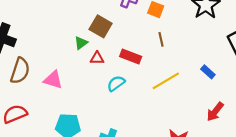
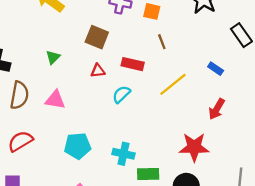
green triangle: (81, 43) -> (53, 57), moved
red arrow: (215, 112) -> (217, 109), moved

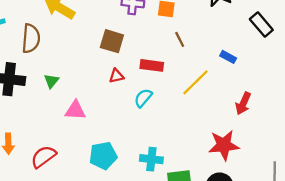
green triangle: (53, 57) -> (51, 81), moved
blue rectangle: (216, 69) -> (228, 57), moved
brown semicircle: (19, 95) -> (31, 38), moved

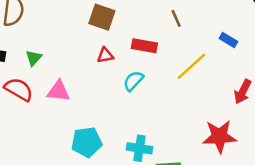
red semicircle: (43, 157) -> (19, 89), moved, turned 64

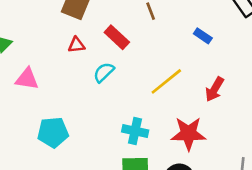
red rectangle: (144, 46) -> (117, 37), turned 30
yellow line: (191, 66) -> (166, 81), moved
cyan cross: (139, 148) -> (135, 131), moved

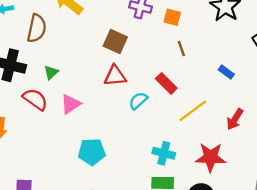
red rectangle: (117, 37) -> (166, 83), moved
red triangle: (76, 45) -> (115, 76), size x1.5
pink triangle: (27, 79) -> (71, 104), turned -45

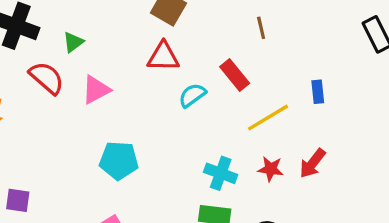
blue rectangle: (226, 72) -> (318, 92), moved, turned 42
red arrow: (235, 119) -> (312, 163), moved
red star: (211, 157) -> (271, 169), moved, size x0.6

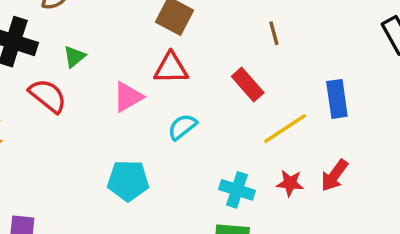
pink triangle: (96, 90) -> (128, 97), moved
blue rectangle: (318, 92) -> (337, 99), size x1.5
cyan semicircle: (192, 95) -> (182, 127), moved

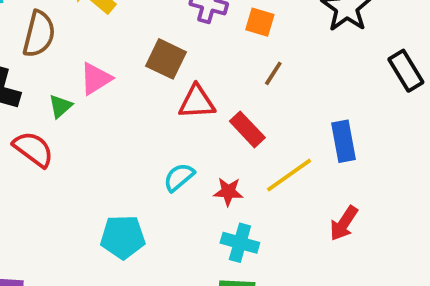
brown line: (274, 33) -> (273, 73), turned 50
red triangle: (171, 68) -> (197, 102), moved
pink triangle: (128, 97) -> (96, 79), moved
red star: (290, 183) -> (228, 192), moved

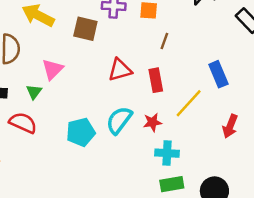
brown square: (166, 59) -> (85, 29), moved
red rectangle: (247, 129) -> (156, 80), turned 45
cyan semicircle: (179, 177) -> (119, 120), size x1.4
cyan pentagon: (123, 237) -> (81, 132), moved

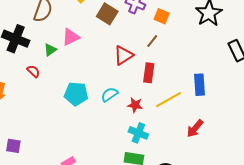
brown line: (164, 41) -> (152, 41), moved
red triangle: (120, 70) -> (123, 55), turned -35
cyan semicircle: (119, 120) -> (110, 94), size x0.7
red semicircle: (23, 123) -> (33, 71), size x0.6

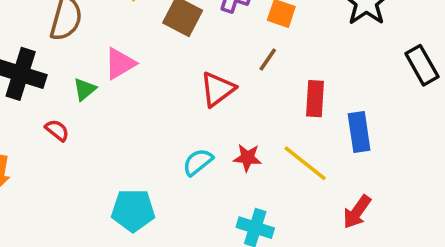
red rectangle: (149, 73) -> (315, 99), moved
cyan pentagon: (76, 94) -> (133, 210), moved
yellow line: (169, 100) -> (305, 163), turned 72
red star: (135, 105) -> (247, 158), moved

